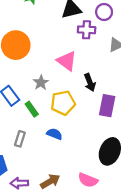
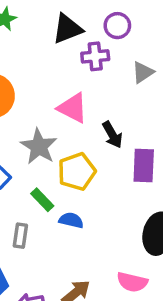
gray star: (41, 83) -> (39, 146), size x1.5
green rectangle: (32, 109) -> (42, 200), moved

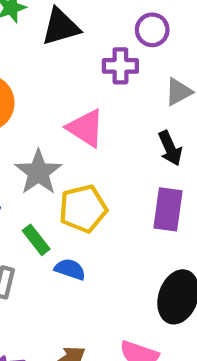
black triangle: (67, 29) -> (61, 27), moved
black arrow: (112, 135) -> (170, 148), moved

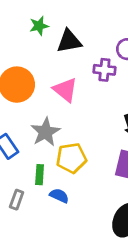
pink triangle: (86, 128) -> (65, 90), moved
green rectangle: (36, 240) -> (40, 175), turned 36

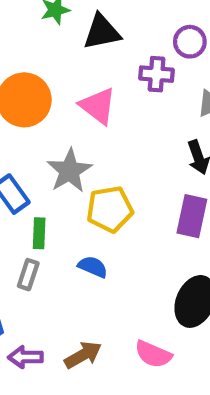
green rectangle: (40, 175) -> (39, 233), moved

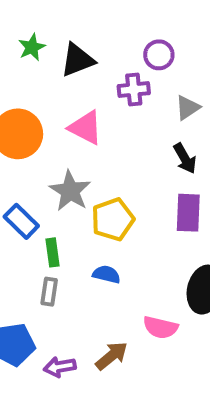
pink semicircle: (153, 354) -> (160, 327), moved

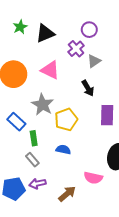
purple cross: (134, 90) -> (76, 49), turned -35
gray triangle: (188, 108) -> (94, 61), moved
black arrow: (185, 158) -> (88, 88), moved
gray rectangle: (49, 292) -> (32, 160), turned -48
purple arrow: (60, 367) -> (37, 184), moved

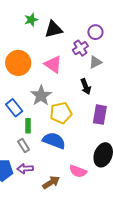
blue semicircle: (63, 150) -> (54, 141), size x1.6

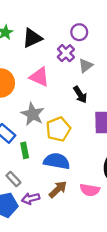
gray rectangle: (24, 145) -> (13, 179), moved
brown arrow: (51, 182) -> (58, 189), moved

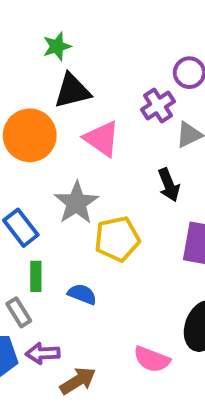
black triangle: (32, 38) -> (72, 91), moved
green rectangle: (25, 150) -> (36, 276), moved
blue semicircle: (57, 161) -> (82, 294), moved, size x0.6
brown arrow: (58, 189) -> (78, 381), moved

